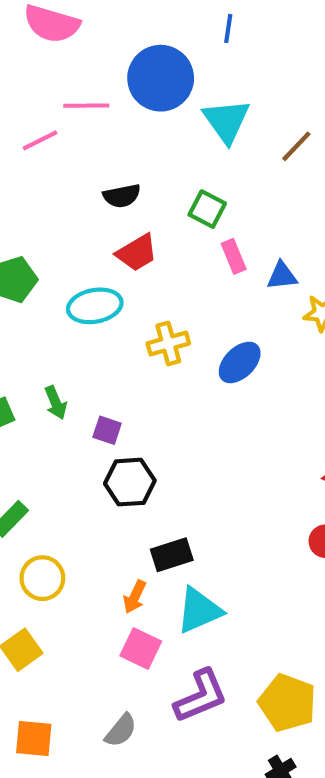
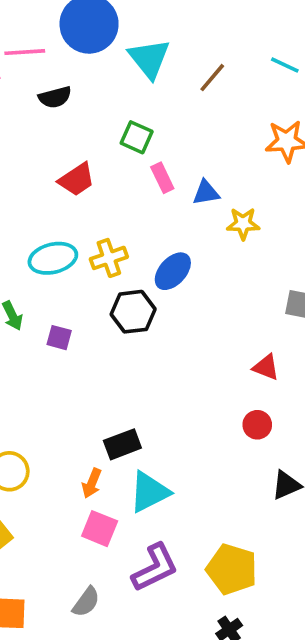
black semicircle: (122, 196) -> (55, 97), moved
cyan ellipse: (95, 306) -> (53, 258), moved
black hexagon: (130, 482) -> (133, 312), moved

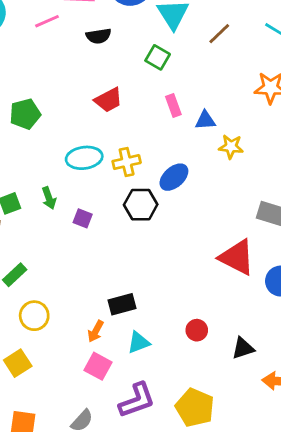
green square: (137, 137) -> (158, 57), moved
red triangle: (266, 367) -> (237, 257), size x1.8
red circle: (257, 425) -> (197, 330), moved
cyan triangle: (149, 492) -> (139, 342), size x0.7

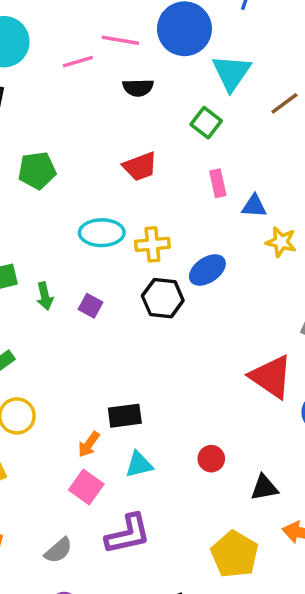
green arrow: (49, 198) -> (45, 296), moved
yellow pentagon: (195, 408) -> (235, 554), moved

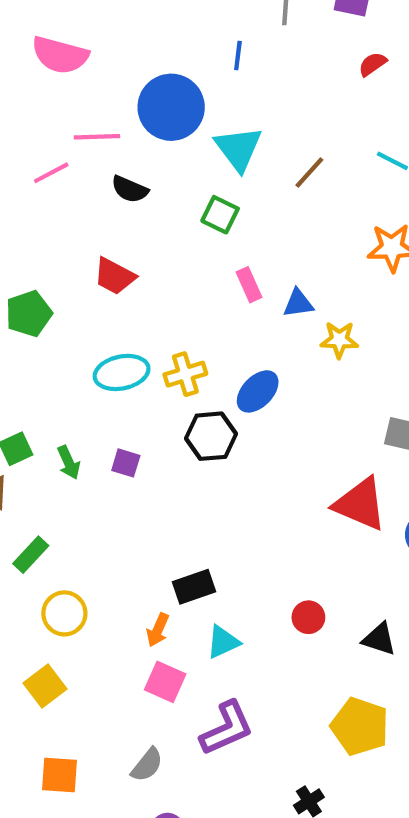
black semicircle: (138, 88) -> (130, 189), turned 36
red trapezoid: (140, 167) -> (114, 276), moved, turned 60
black triangle: (264, 488) -> (379, 639), turned 40

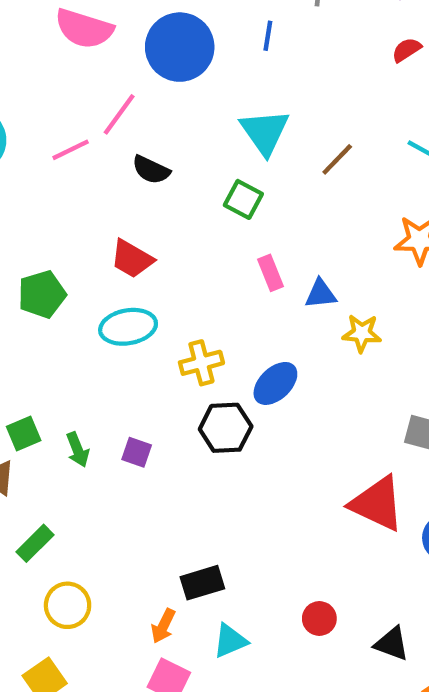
blue circle: (171, 107) -> (180, 47), moved
pink line: (97, 137) -> (119, 114), turned -54
cyan ellipse: (122, 372) -> (128, 327), moved

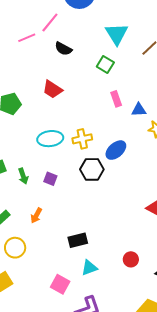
cyan ellipse: (128, 327) -> (50, 139), moved
orange arrow: (163, 626) -> (36, 215), moved

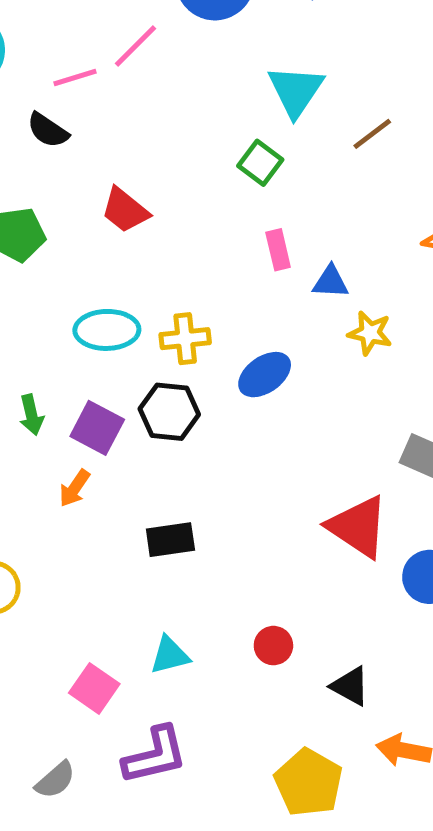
black semicircle: (63, 49) -> (48, 130), moved
black hexagon: (92, 169) -> (169, 412), moved
purple square: (50, 179) -> (97, 428), size x1.5
orange arrow: (36, 215) -> (75, 488), moved
black rectangle: (78, 240) -> (170, 540), moved

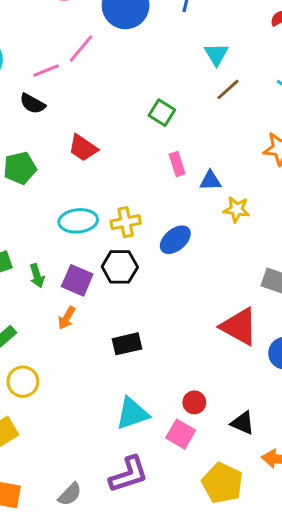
cyan triangle: (296, 91) -> (216, 54), moved, size x0.7
cyan triangle: (170, 655) -> (132, 413), size x1.4
pink square: (94, 688) -> (181, 434), moved

